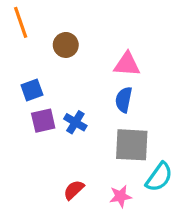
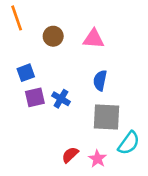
pink triangle: (127, 64) -> (94, 39), moved
red semicircle: (74, 190) -> (70, 155), moved
pink star: (120, 196) -> (97, 159), turned -30

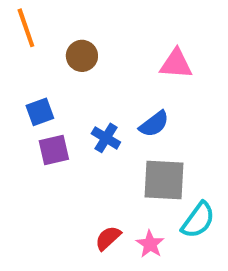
pink triangle: (94, 39) -> (176, 64), moved
blue semicircle: (100, 80) -> (154, 124), turned -138
blue cross: (61, 99) -> (106, 138), moved

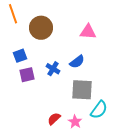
brown circle: (82, 56) -> (41, 28), size x1.5

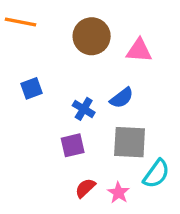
orange line: (13, 14) -> (20, 22), turned -60
brown circle: (41, 28) -> (92, 36), moved
purple square: (27, 75) -> (73, 145), moved

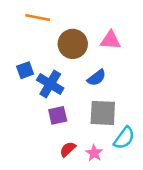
orange line: (20, 22) -> (38, 18), moved
brown circle: (92, 36) -> (73, 44), moved
blue cross: (84, 109) -> (50, 84), moved, size x1.5

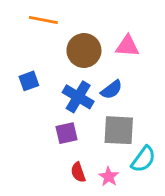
blue cross: (50, 84) -> (78, 97), moved
red semicircle: (68, 149) -> (78, 172), turned -66

